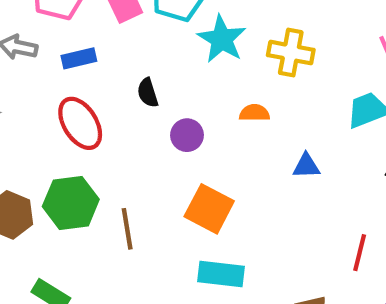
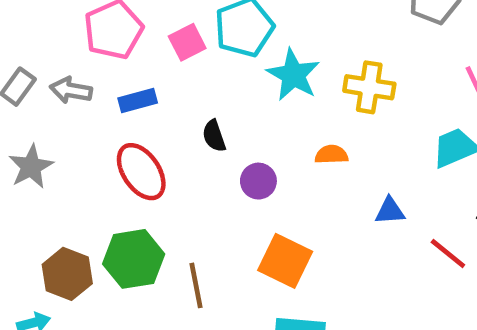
red line: (360, 253) -> (448, 253), moved, turned -63

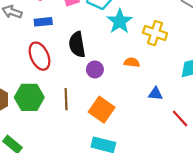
black semicircle: (214, 136) -> (77, 45), size x1.6
brown line: (196, 285) -> (66, 99), moved

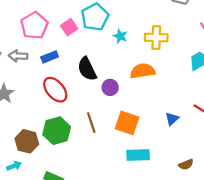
cyan star: (120, 21) -> (120, 36), size x0.6
orange semicircle: (132, 62) -> (143, 71), size x1.6
blue triangle: (155, 94) -> (172, 119), moved, turned -32

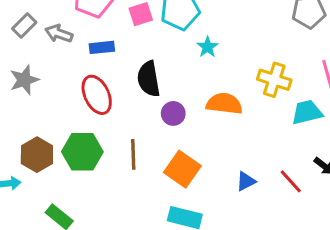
yellow cross: (156, 38) -> (274, 80), moved

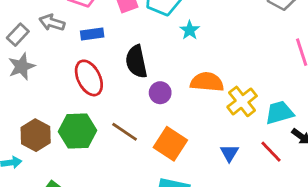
gray rectangle: (24, 26) -> (18, 35), moved
yellow cross: (274, 80) -> (242, 101), moved, turned 36
cyan trapezoid: (307, 112) -> (279, 113), moved
brown line: (133, 154) -> (125, 132), turned -52
blue triangle: (246, 181) -> (229, 153), turned -30

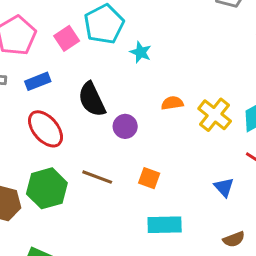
orange semicircle: (207, 82) -> (172, 103), size x0.6
orange square: (170, 144) -> (149, 178), size x0.6
blue triangle: (229, 153) -> (224, 187), moved

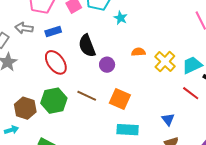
orange square: (149, 178) -> (120, 99), size x1.5
blue triangle: (224, 187) -> (168, 119), moved

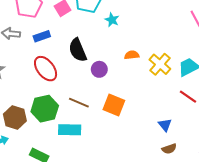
cyan rectangle: (128, 130) -> (70, 130), moved

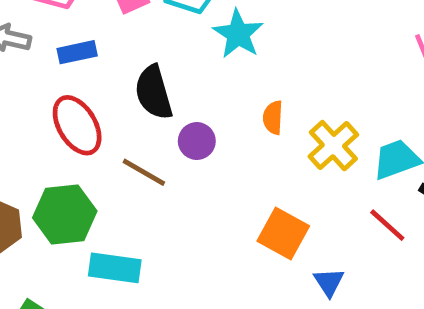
cyan star: (112, 20) -> (238, 34), size x1.5
orange semicircle: (132, 55) -> (273, 118), turned -88
brown line: (79, 103) -> (144, 172), moved
orange square: (114, 105) -> (283, 233), moved

